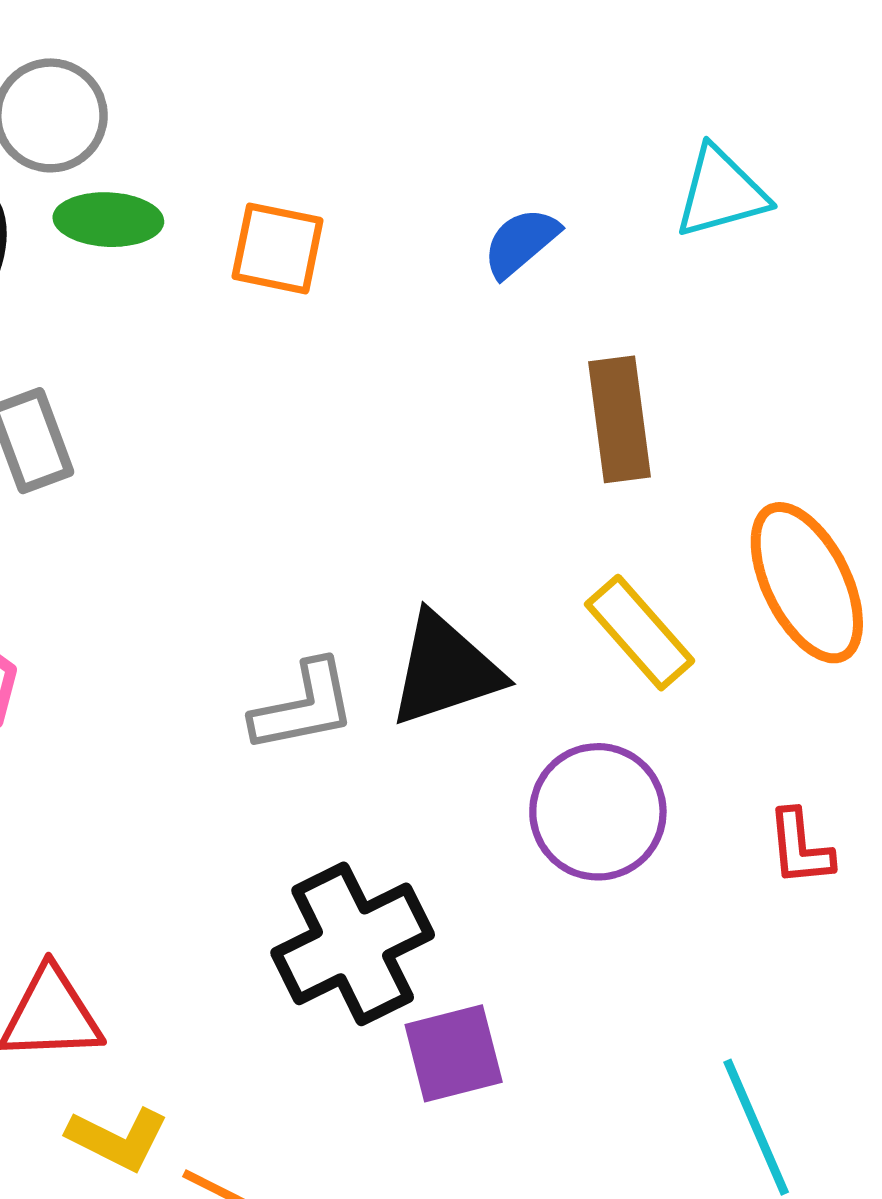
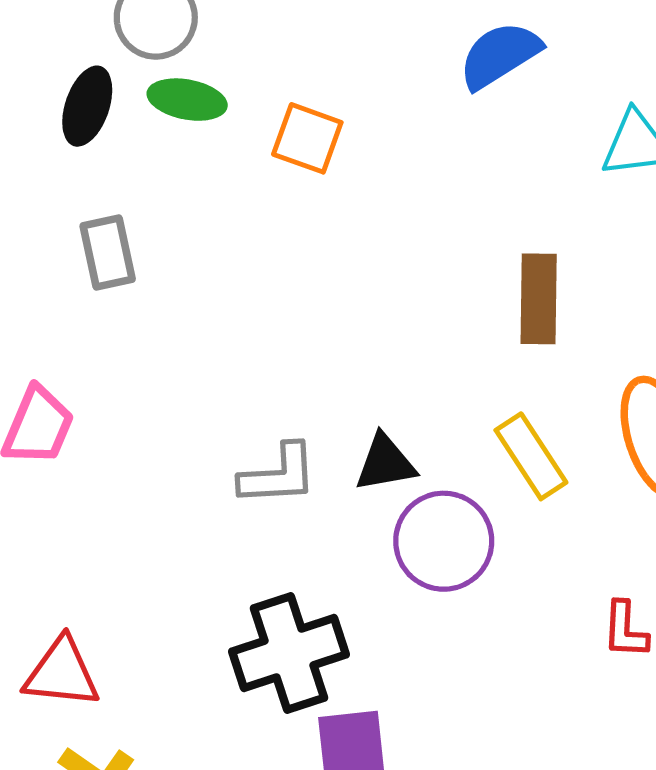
blue semicircle: (521, 242) -> (500, 55), moved, size x1.4
black triangle: (445, 670) -> (385, 463), size x0.7
purple circle: (598, 812) -> (444, 541), moved

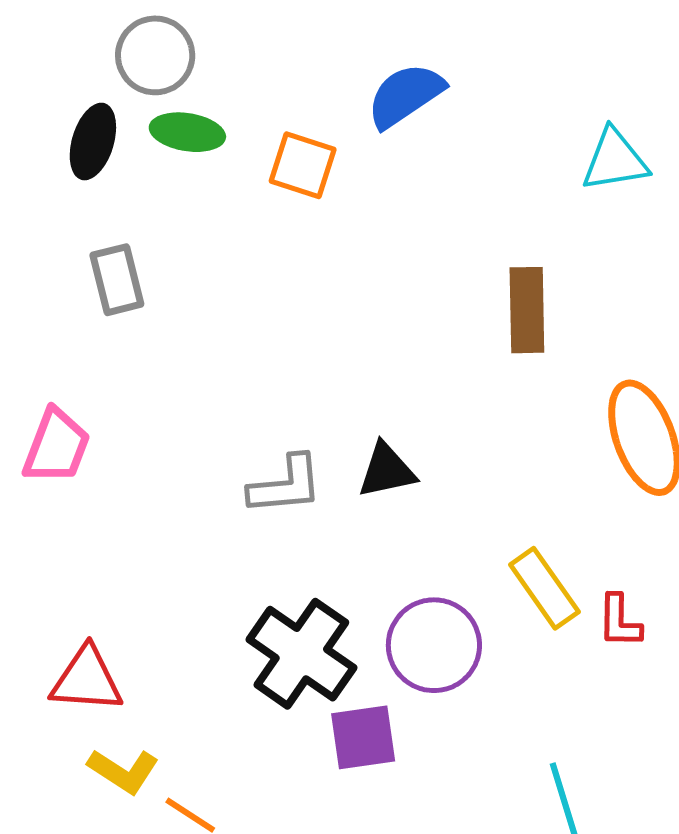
blue semicircle: (500, 55) -> (405, 95), moved
yellow rectangle: (531, 456) -> (544, 588), moved
purple circle: (444, 541) -> (434, 645), moved
black cross: (289, 653) -> (301, 654), turned -35

